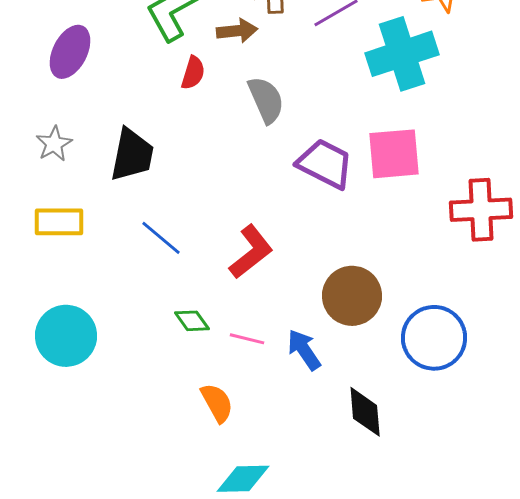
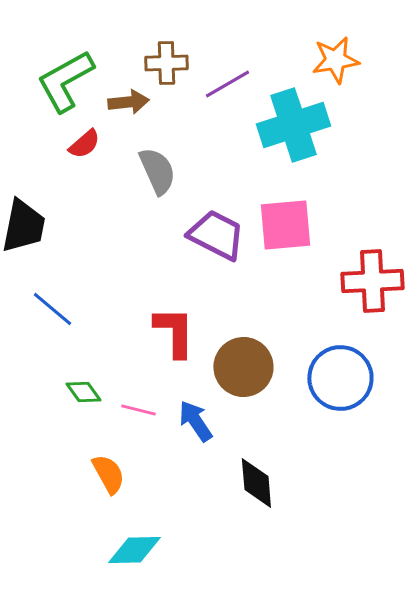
red semicircle: (193, 73) -> (84, 144), turned 32
red L-shape: (251, 252) -> (174, 332), moved, turned -52
blue circle: (434, 338) -> (340, 378), moved

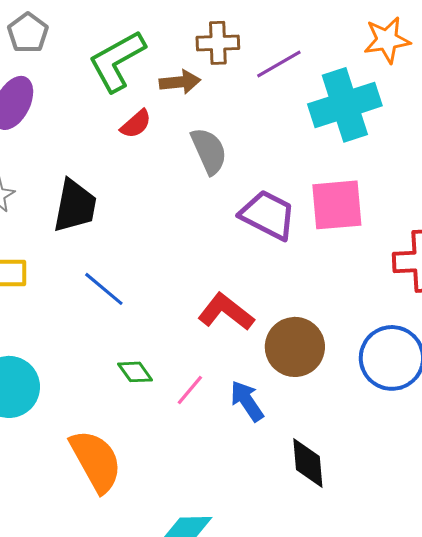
red L-shape: (174, 332) -> (226, 312), turned -52
pink line: (138, 410) -> (190, 390), turned -64
orange semicircle: (108, 474) -> (96, 461), moved, size x1.6

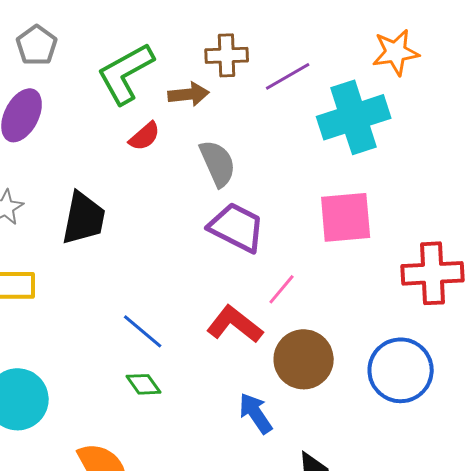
purple trapezoid: (268, 215) -> (237, 227), moved
blue line: (104, 289) -> (143, 331), moved
pink line: (190, 390) -> (282, 289), moved

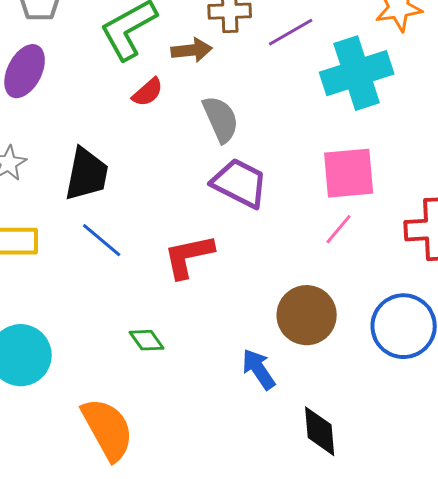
pink line: (282, 289) -> (339, 229), moved
red L-shape: (235, 324) -> (189, 256), moved, turned -50
blue line: (143, 331) -> (102, 240), moved

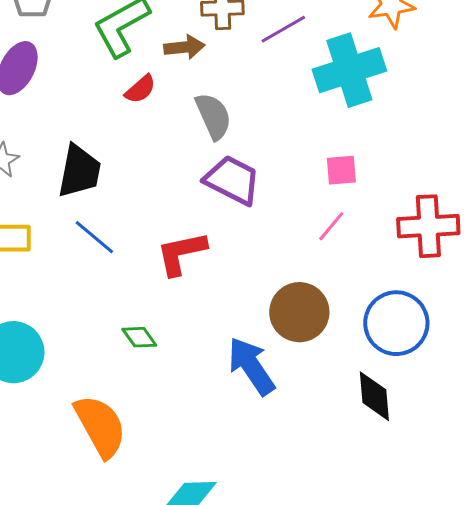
pink square: (349, 173) -> (341, 170), size x0.6
blue arrow: (259, 369) -> (251, 366), size x1.4
black diamond: (320, 431) -> (374, 396), moved

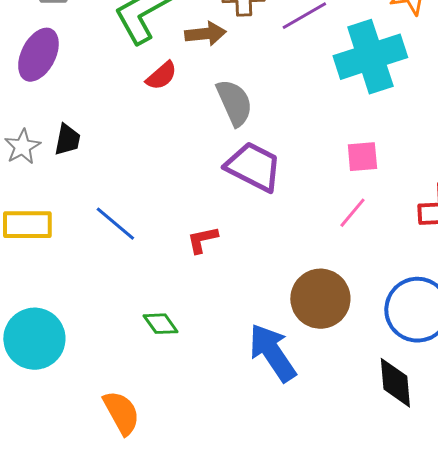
black trapezoid: (79, 171) -> (67, 140), moved, size x0.6
red L-shape: (181, 253) -> (202, 240), size x0.6
orange semicircle: (100, 426) -> (121, 413), size x0.7

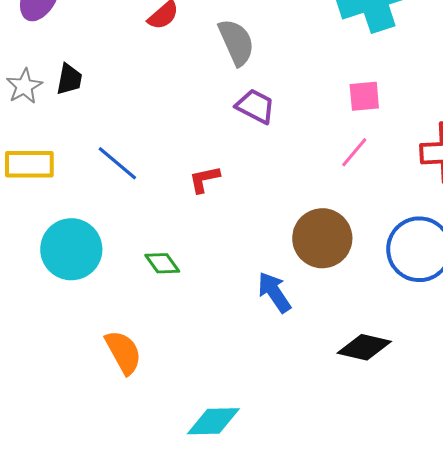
purple trapezoid: (253, 167) -> (255, 106), size x0.7
cyan circle: (34, 339) -> (71, 249), moved
blue arrow: (272, 353) -> (274, 292), size x0.7
black diamond: (395, 383) -> (364, 347), moved, turned -72

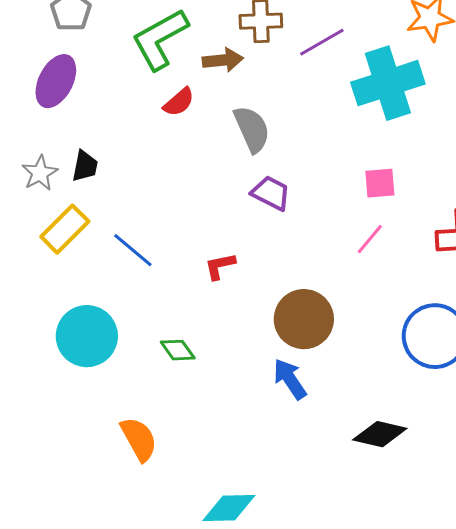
yellow rectangle: (29, 164) -> (65, 229), moved, turned -45
brown circle: (322, 238) -> (304, 319), moved

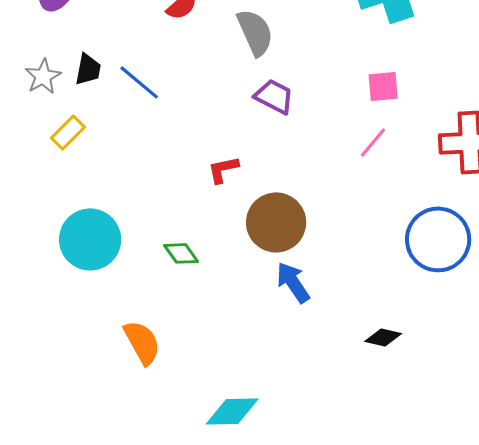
yellow rectangle: (65, 229) -> (68, 132), size x0.7
blue line: (133, 250) -> (139, 82), moved
brown circle: (304, 319) -> (276, 222), moved
black diamond: (380, 434) -> (383, 337), size x0.7

